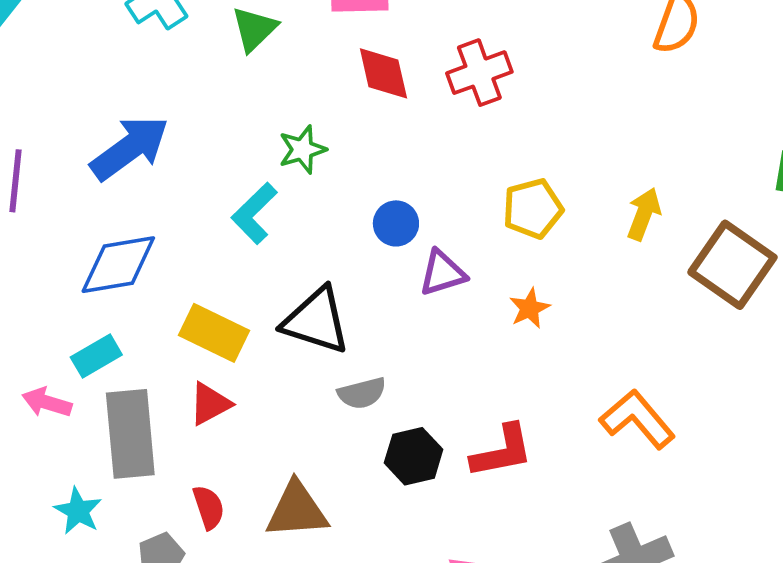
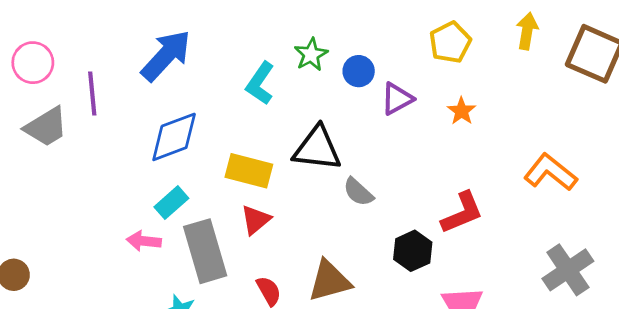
green star: (302, 150) -> (311, 55), moved
gray semicircle: (362, 393) -> (358, 192), turned 68
black hexagon: (414, 456) -> (413, 251), moved

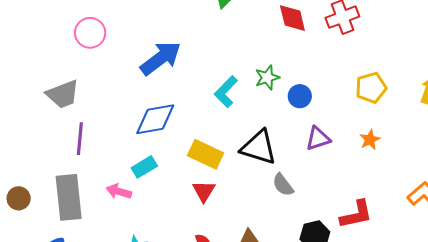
pink circle: (33, 63) -> (90, 33), moved
purple line: (92, 93) -> (80, 139), moved
purple triangle: (397, 99) -> (318, 139), moved
red triangle: (256, 220) -> (204, 191), turned -30
gray rectangle: (205, 251) -> (69, 197), moved

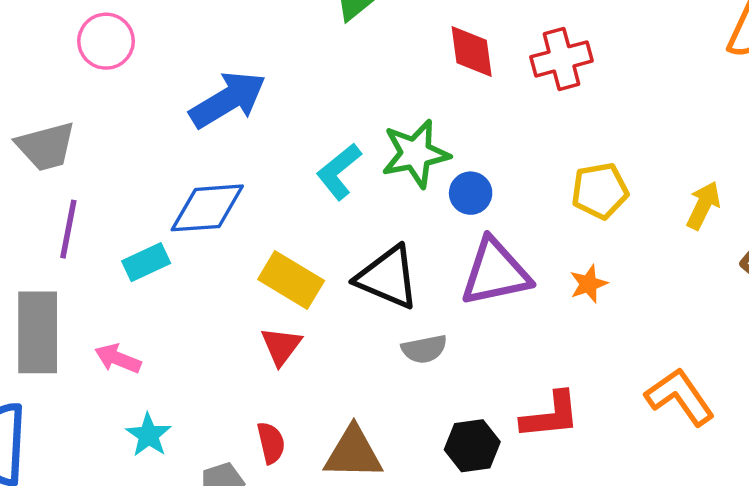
green star: (267, 78) -> (415, 154), size x1.5
purple triangle: (318, 139) -> (495, 272), size x1.6
cyan rectangle: (144, 167) -> (146, 262), moved
gray semicircle: (283, 185) -> (424, 349), turned -70
pink arrow: (119, 191) -> (118, 359), moved

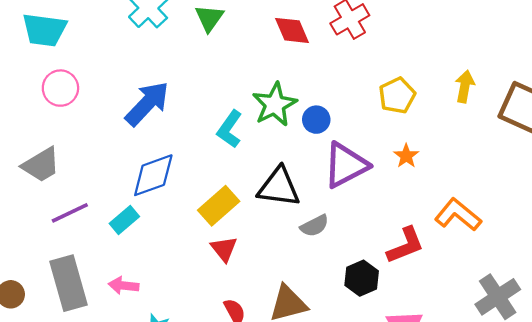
purple line: (68, 229) -> (70, 213), turned 69
yellow rectangle: (291, 280) -> (219, 206), turned -57
orange L-shape: (680, 397) -> (458, 215), moved

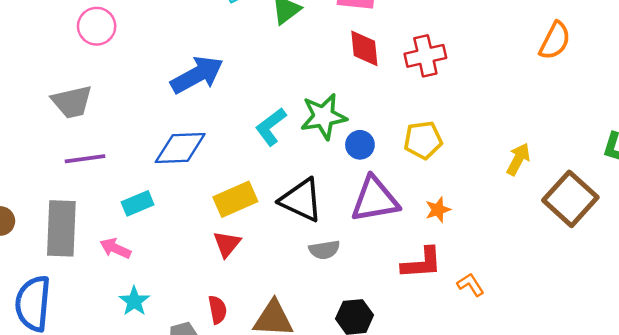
pink circle: (60, 88) -> (97, 26), moved
yellow pentagon: (397, 95) -> (423, 140), moved
orange L-shape: (458, 215) -> (471, 285), size x0.6
cyan rectangle: (124, 220) -> (138, 203), moved
red L-shape: (405, 245) -> (422, 263), moved

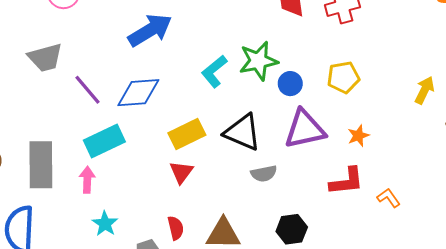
purple line: (85, 159) -> (87, 90), moved, turned 60
cyan rectangle: (138, 203) -> (104, 141), size x1.5
pink arrow: (115, 248) -> (87, 180), turned 70

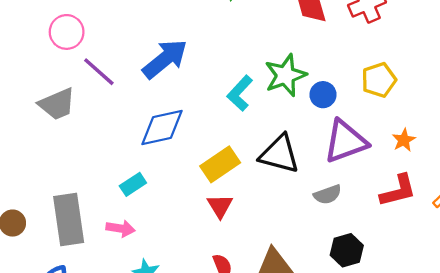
purple line: (87, 90) -> (99, 72), moved
cyan rectangle: (104, 141) -> (133, 184), size x0.6
gray semicircle: (264, 174) -> (328, 195), moved
pink arrow: (87, 180) -> (120, 228), turned 105

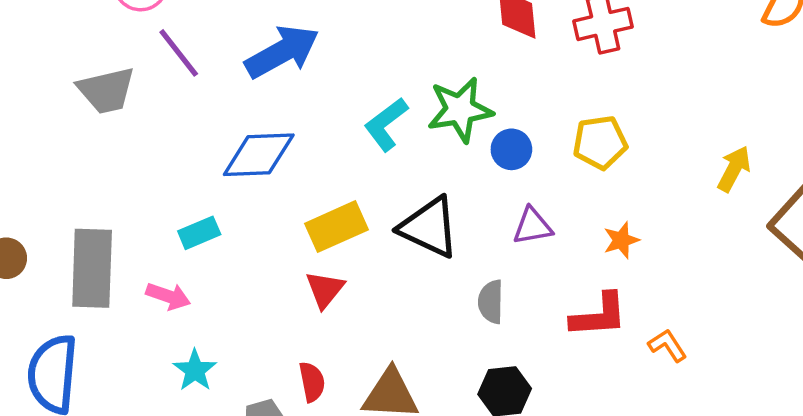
purple triangle: (345, 141) -> (533, 226), size x0.6
gray semicircle: (328, 195) -> (491, 302), turned 100

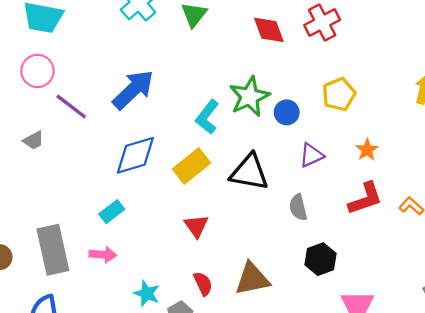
gray trapezoid: (106, 90) -> (33, 140), size x0.6
yellow rectangle: (337, 227) -> (191, 166), moved
cyan star: (195, 370) -> (147, 293), moved

